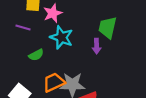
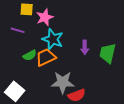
green trapezoid: (108, 28) -> (108, 53), moved
orange trapezoid: (54, 82) -> (46, 57), moved

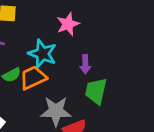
pink star: (45, 17) -> (68, 24), moved
green trapezoid: (108, 53) -> (96, 91), moved

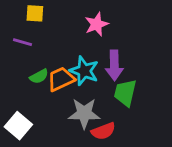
cyan star: (42, 54) -> (84, 71), moved
purple arrow: (85, 64) -> (114, 65), size x1.5

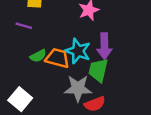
orange trapezoid: (61, 79) -> (57, 58), turned 40
green trapezoid: (125, 93) -> (98, 70), moved

